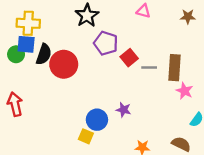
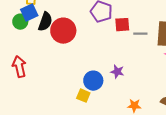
blue square: (26, 44) -> (29, 13), turned -30
red square: (129, 58) -> (122, 25), turned 35

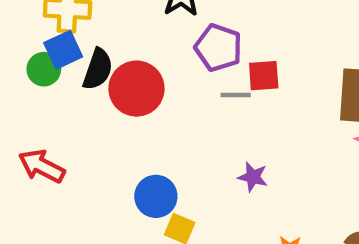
gray line: (140, 34) -> (236, 95), moved
red arrow: (19, 67) -> (42, 166), turned -50
blue circle: (93, 81) -> (156, 196), moved

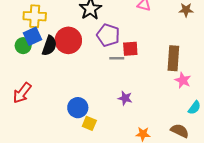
red circle: (137, 89) -> (68, 40), moved
red arrow: (42, 166) -> (22, 93), turned -80

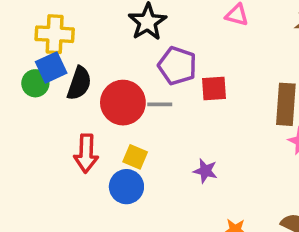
red circle: (68, 40) -> (123, 103), moved
gray line: (117, 58) -> (160, 104), moved
red arrow: (22, 93) -> (86, 153), moved, turned -35
yellow square: (89, 123) -> (135, 157), moved

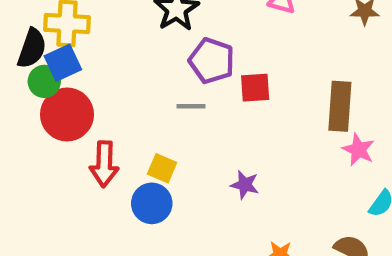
black semicircle: (79, 83) -> (32, 48), moved
red circle: (123, 103) -> (67, 114), moved

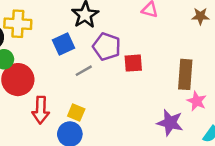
blue square: (63, 63) -> (64, 44), moved
gray line: (191, 106) -> (84, 71), moved, turned -30
purple star: (245, 185) -> (170, 123), moved, size x1.5

